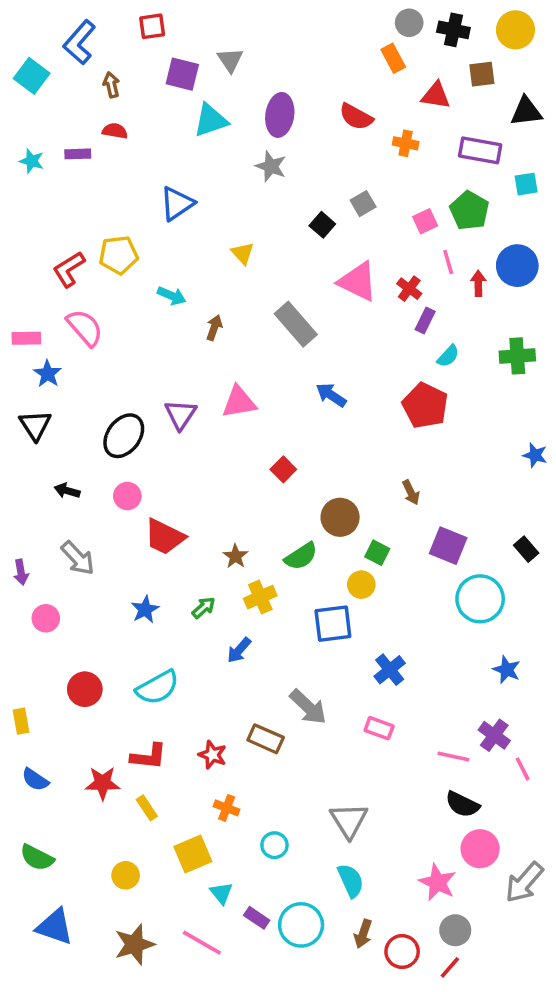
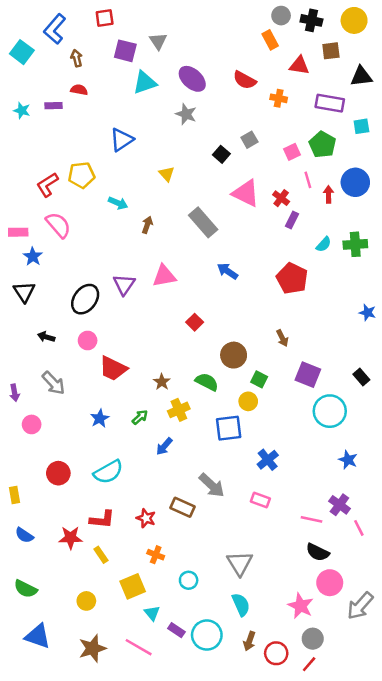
purple ellipse: (280, 115) -> (192, 79), turned -56
cyan semicircle: (448, 356) -> (324, 244), moved
green semicircle: (301, 556) -> (207, 382), turned -120

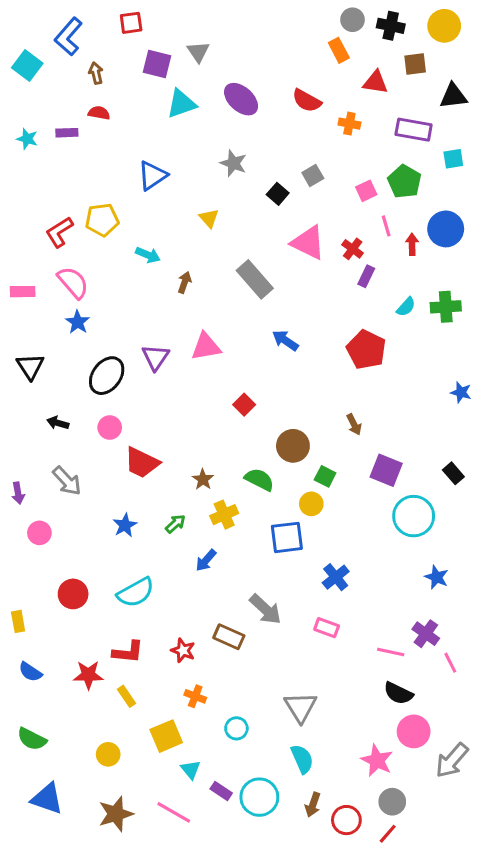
gray star: (186, 114) -> (233, 163), moved
blue star: (33, 257) -> (78, 322), moved

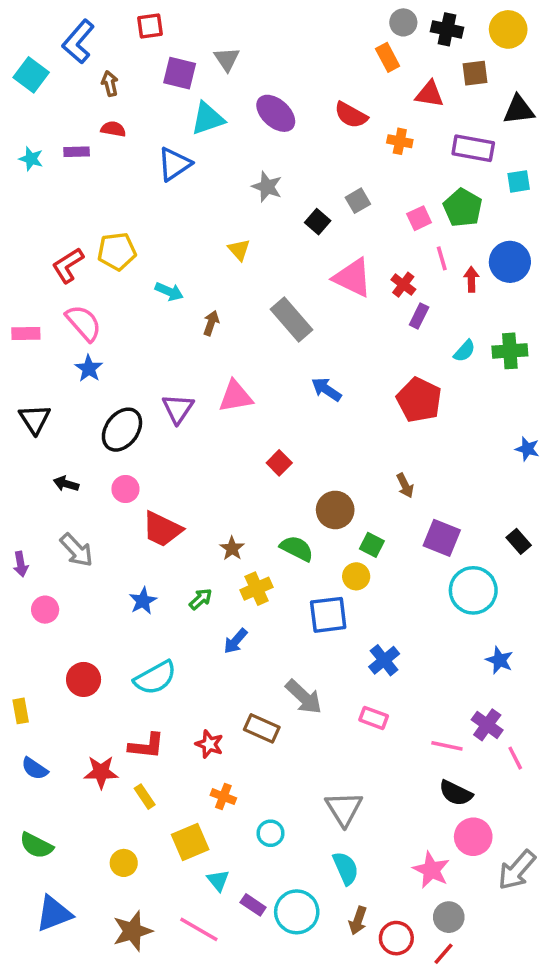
blue triangle: (152, 175) -> (174, 164), moved
blue triangle: (47, 799) -> (54, 914), turned -40

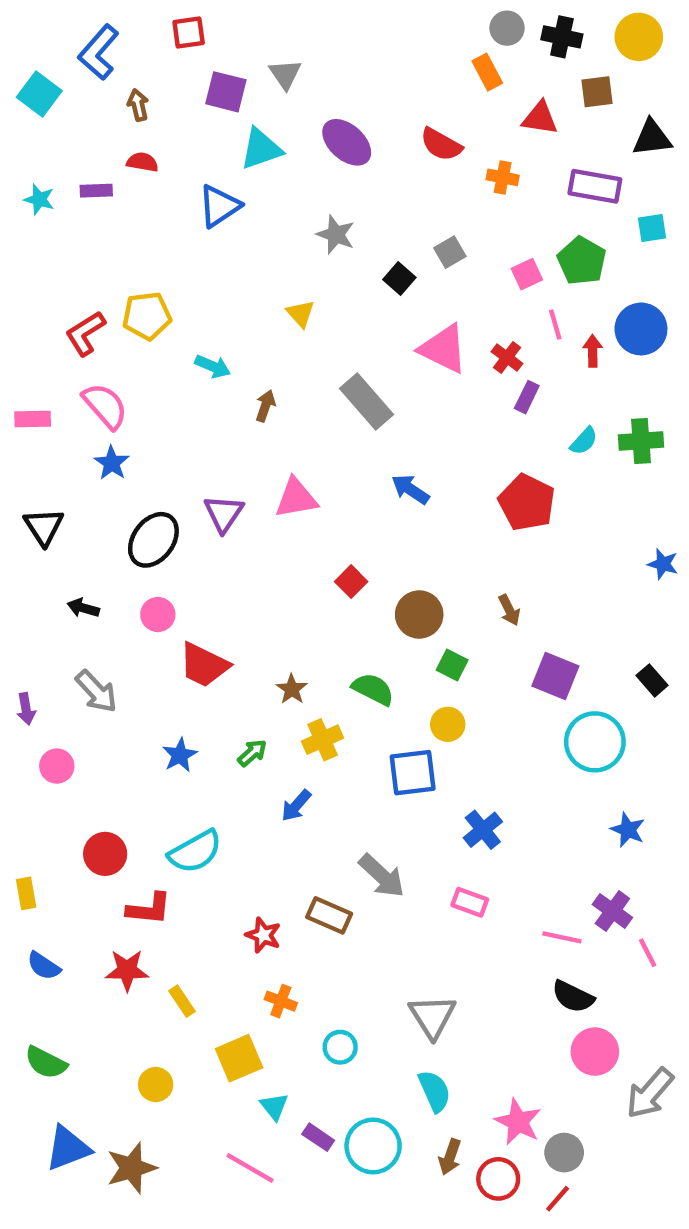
brown circle: (335, 510) -> (419, 614), moved
green square: (372, 545) -> (452, 665), moved
red L-shape: (146, 746) -> (149, 909), moved
pink star: (431, 870) -> (518, 1122), moved
brown star: (132, 931) -> (131, 1168), moved

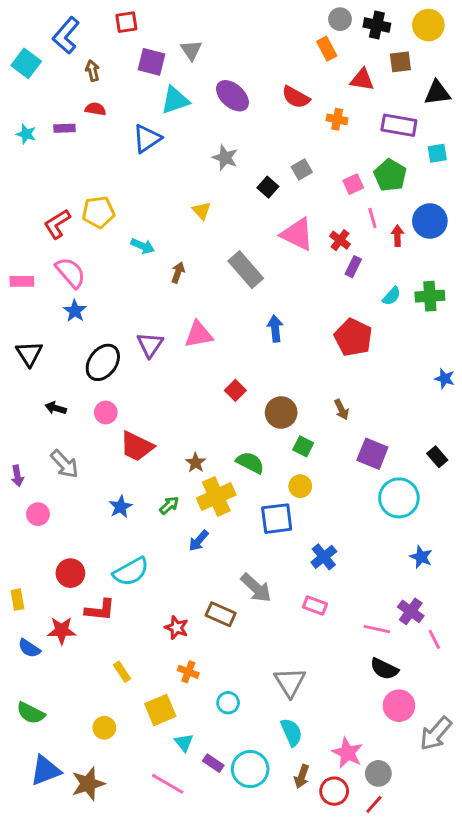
blue arrow: (410, 489) -> (275, 329), turned 50
yellow cross: (323, 740) -> (216, 496), size x1.4
red star: (127, 970) -> (62, 631), moved

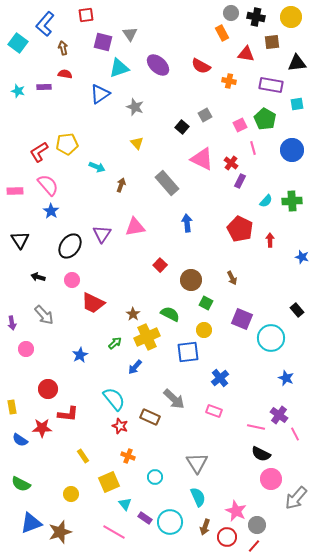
gray star: (225, 158) -> (135, 107), moved
red arrow: (397, 236) -> (270, 240), moved
purple square: (372, 454) -> (242, 319), moved
blue star: (121, 507) -> (80, 355), moved
cyan semicircle: (131, 572) -> (114, 399), moved, turned -100

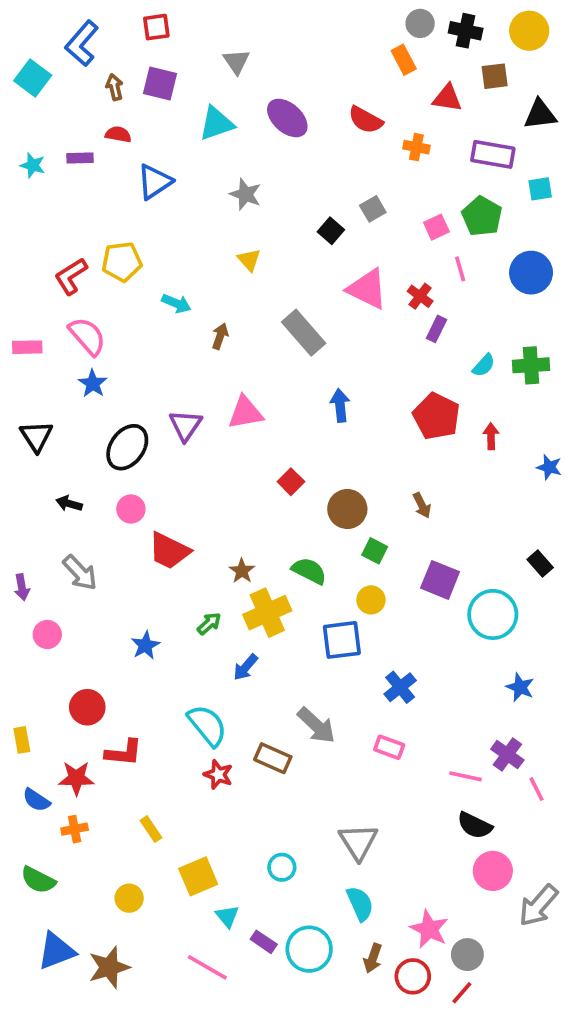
purple square: (103, 42) -> (160, 83), moved
blue triangle: (100, 94) -> (155, 182), moved
orange cross: (128, 456) -> (75, 829), moved, turned -32

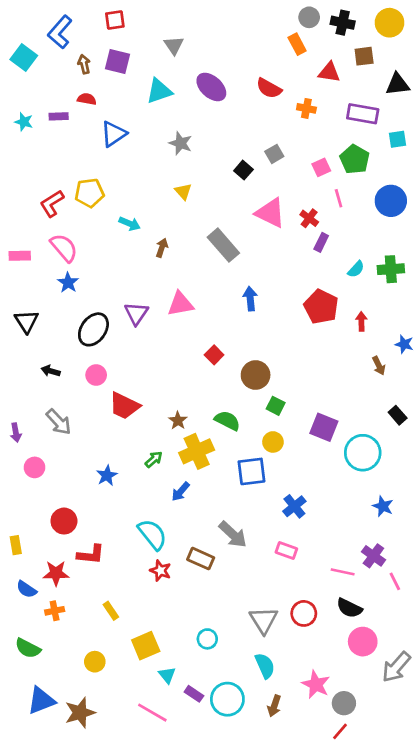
brown arrow: (422, 505) -> (379, 366), moved
red circle: (413, 976) -> (304, 613), moved

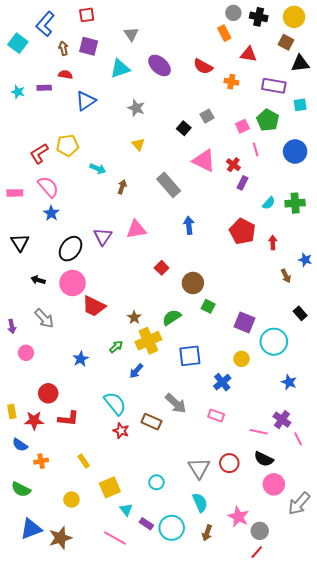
brown square: (364, 56) -> (286, 42), moved, turned 35
pink circle: (96, 375) -> (73, 283), size x1.6
green semicircle: (227, 421) -> (172, 317), turned -60
yellow circle: (273, 442) -> (241, 359), moved
red star: (56, 573) -> (34, 421), moved

